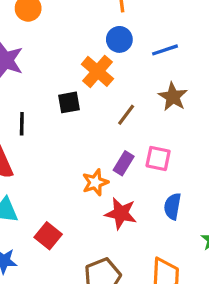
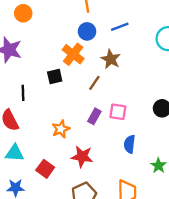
blue line: (165, 50) -> (120, 27), moved
brown star: (173, 97) -> (111, 59), moved
orange star: (95, 182) -> (61, 129), moved
red star: (121, 213) -> (82, 157), moved

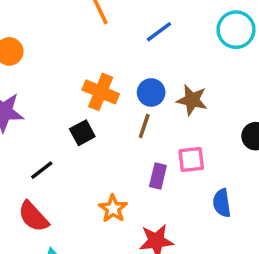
blue circle: (87, 31) -> (151, 92), moved
brown star: (111, 59) -> (192, 100), moved
black line: (23, 93) -> (42, 170), turned 70

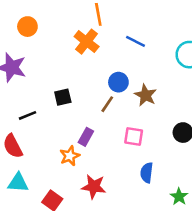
blue line: (159, 32) -> (136, 41), turned 48
orange cross: (101, 92) -> (87, 42), moved
purple rectangle: (158, 176) -> (86, 137), moved

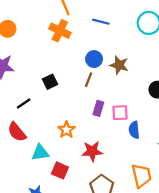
purple rectangle: (86, 137) -> (98, 108), moved
pink square: (134, 137) -> (120, 113), moved
cyan triangle: (18, 183) -> (40, 153), moved

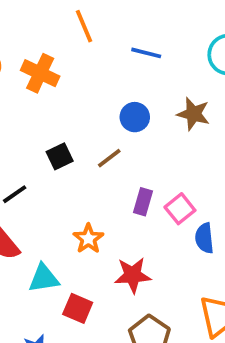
orange cross: (60, 31) -> (40, 73), moved
brown star: (119, 65) -> (193, 114), moved
brown line: (89, 80) -> (109, 158), moved, turned 32
pink square: (120, 113) -> (180, 209), turned -35

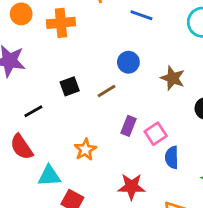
orange cross: (40, 73) -> (61, 23), turned -36
brown star: (193, 114) -> (173, 78), moved
red star: (133, 275) -> (131, 187), moved

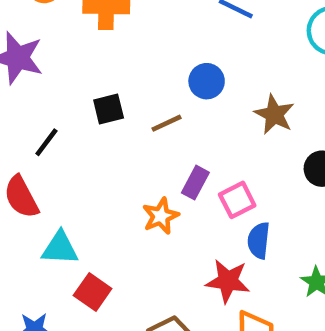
black line: (33, 111) -> (46, 142), turned -30
orange star: (85, 150) -> (161, 216), moved
red star: (131, 187) -> (228, 281), moved

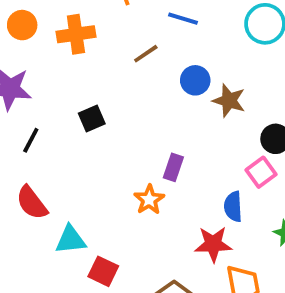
blue circle: (207, 81) -> (195, 80), moved
brown line: (166, 123) -> (146, 54), moved
black line: (46, 142) -> (31, 140), moved
pink square: (237, 200) -> (261, 172), moved

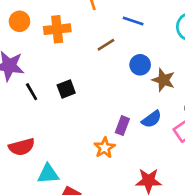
black line: (31, 140) -> (32, 92), moved, turned -60
red semicircle: (32, 203) -> (22, 147), turned -70
blue semicircle: (233, 207) -> (152, 119), moved, turned -125

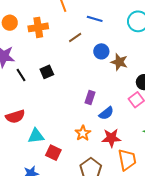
blue semicircle: (152, 119) -> (106, 113), moved
orange star: (105, 148) -> (83, 133), moved

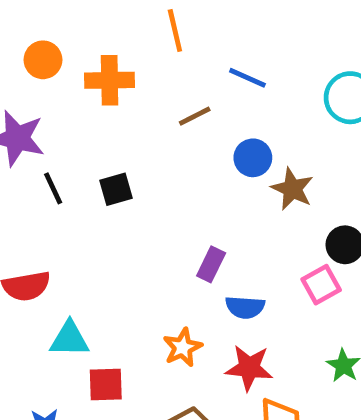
blue semicircle: (106, 113) -> (245, 307), turned 35
red square: (53, 153) -> (106, 384), turned -35

